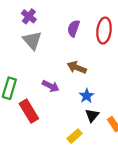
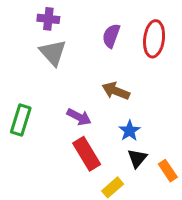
purple cross: (29, 16) -> (48, 19), turned -32
red rectangle: (29, 111) -> (87, 154), moved

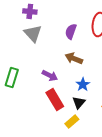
purple semicircle: (111, 36) -> (71, 31), moved
black triangle: (137, 158) -> (79, 102), moved

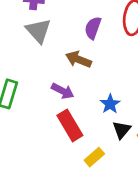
brown arrow: (74, 58) -> (79, 59), moved
black triangle: (79, 102) -> (122, 130), moved

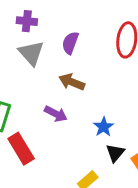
purple semicircle: (93, 28) -> (70, 43), moved
red rectangle: (70, 125) -> (21, 149), moved

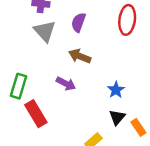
blue star: (104, 127) -> (116, 90), moved

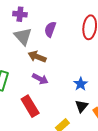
brown arrow: (80, 56) -> (37, 57), moved
red rectangle: (36, 114) -> (30, 106), moved

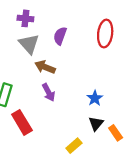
purple arrow: (40, 79) -> (49, 92), turned 35
red rectangle: (30, 106) -> (22, 122), moved

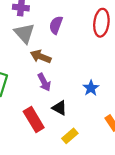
red rectangle: (22, 122) -> (34, 120), moved
black triangle: (96, 124) -> (59, 108), moved, turned -42

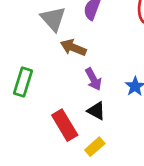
purple arrow: (44, 82) -> (93, 79), moved
yellow rectangle: (70, 136) -> (95, 147), moved

